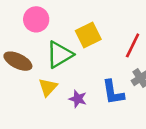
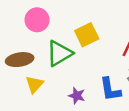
brown ellipse: (18, 61) -> (20, 60), turned -35
yellow triangle: (48, 87) -> (35, 84), moved

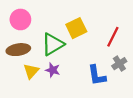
pink circle: (37, 20) -> (20, 19), moved
purple star: (77, 96) -> (53, 70), moved

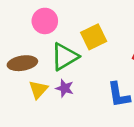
pink circle: (20, 19) -> (45, 21), moved

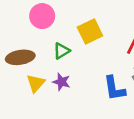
green triangle: (65, 57) -> (62, 51), size x0.6

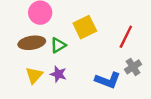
brown ellipse: (20, 57) -> (32, 43), moved
blue L-shape: (114, 88) -> (108, 80), turned -60

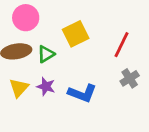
blue L-shape: (108, 80) -> (82, 93), moved

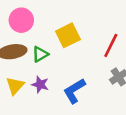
blue L-shape: (82, 93) -> (74, 91), turned 128

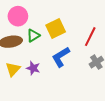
green triangle: (40, 54) -> (33, 36), moved
blue L-shape: (74, 91) -> (61, 57), moved

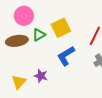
purple star: (33, 68) -> (41, 76), moved
yellow triangle: (13, 69) -> (19, 82), moved

